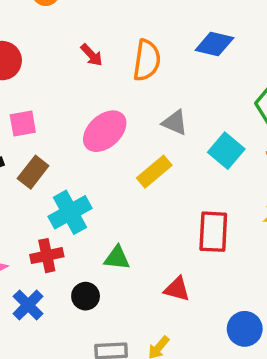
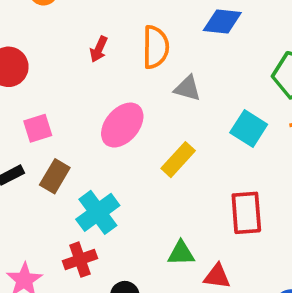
red arrow: (92, 55) -> (99, 49), turned 75
gray triangle: (175, 123) -> (187, 88), moved
green triangle: (117, 258) -> (181, 253), moved

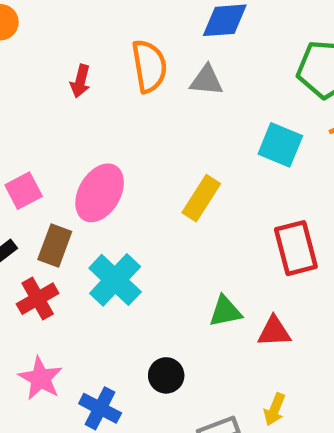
gray triangle: (187, 88) -> (206, 80), moved
pink ellipse: (122, 125) -> (100, 193), moved
red cross: (80, 260) -> (38, 299), moved

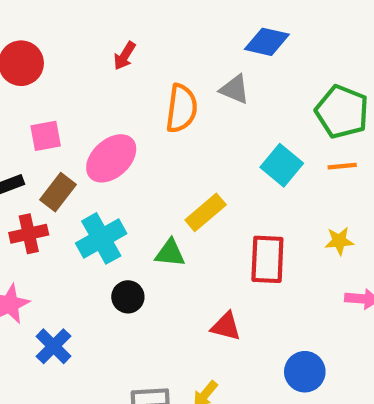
orange semicircle: (149, 66) -> (182, 108), moved
yellow rectangle: (201, 198) -> (206, 212), moved
green triangle: (225, 311) -> (170, 253), moved
black circle: (166, 375) -> (128, 297), moved

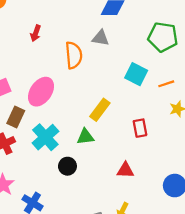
orange line: (342, 166) -> (166, 84), moved
red rectangle: (267, 259) -> (140, 128), size x0.7

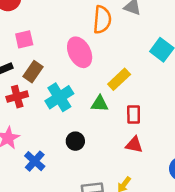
pink ellipse: (41, 92) -> (80, 52), moved, turned -72
red rectangle: (140, 128) -> (134, 114), moved
black circle: (67, 166) -> (75, 141), moved

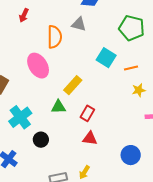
cyan cross: (59, 97) -> (20, 117), moved
red rectangle: (134, 114) -> (87, 113), turned 35

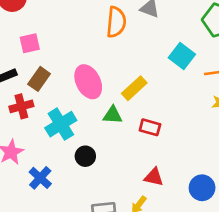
pink ellipse: (38, 66) -> (88, 82), moved
red rectangle: (87, 113) -> (150, 127), turned 70
red triangle: (90, 138) -> (154, 177), moved

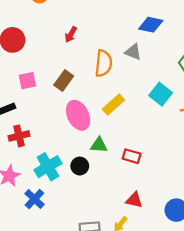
brown rectangle: (39, 79) -> (64, 81), moved
yellow rectangle: (134, 88) -> (113, 105), moved
cyan cross: (61, 124) -> (48, 167), moved
black circle: (85, 156) -> (80, 166), moved

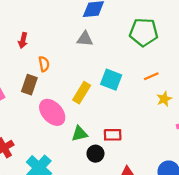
orange semicircle: (103, 63) -> (44, 64), moved, size x0.6
cyan square: (161, 94) -> (111, 80), moved
black circle: (80, 166) -> (95, 154), moved

